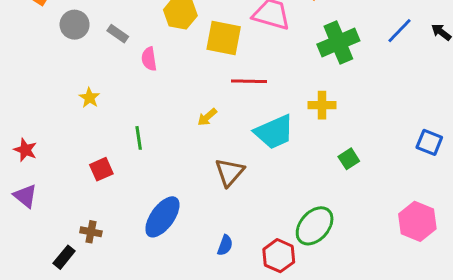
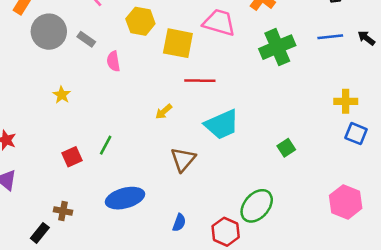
gray circle: (75, 25) -> (49, 32), size x1.4
blue line: (399, 31) -> (330, 37), turned 40
yellow cross: (322, 105) -> (346, 101), moved
green line: (139, 138) -> (106, 145), moved, turned 36
blue ellipse: (162, 217) -> (125, 198), turned 39

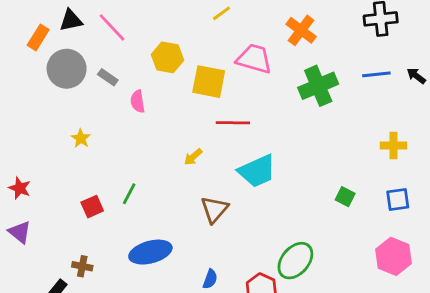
blue square: (356, 134) -> (398, 199), moved, turned -30
green square: (286, 148) -> (345, 197), moved, turned -30

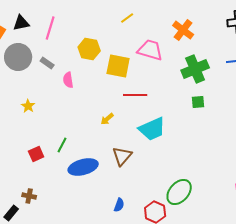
pink line: (112, 27) -> (50, 28), turned 60
green square: (345, 197) -> (198, 102), moved, turned -32
blue ellipse: (150, 252) -> (83, 167), moved

